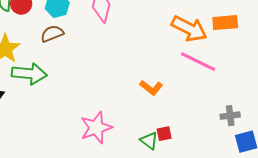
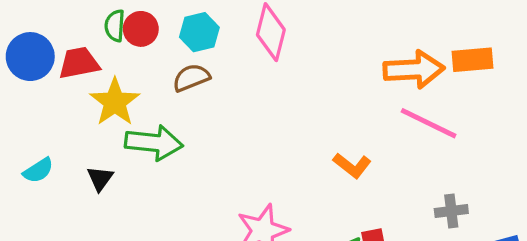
orange arrow: (189, 29) -> (414, 70), turned -30
gray cross: (230, 116) -> (451, 211), moved

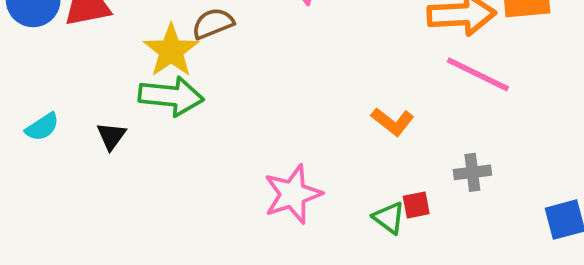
yellow star: (115, 102) -> (171, 51), moved
gray cross: (451, 211) -> (472, 172), moved

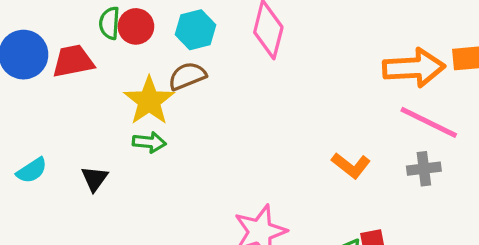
green arrow: (171, 96) -> (149, 142), size x0.6
gray cross: (472, 172) -> (424, 169), moved

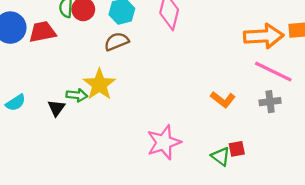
yellow star: (149, 101) -> (99, 84), moved
green arrow: (149, 142) -> (77, 95), moved

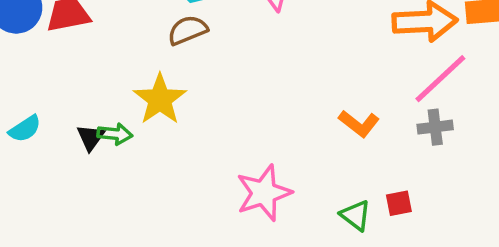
pink line: (273, 72) -> (440, 79), turned -69
green arrow: (77, 95) -> (115, 134), moved
red square: (237, 149) -> (399, 203), moved

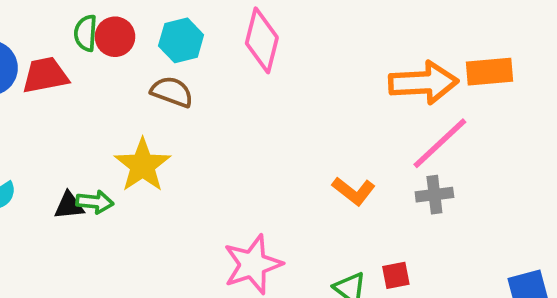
brown semicircle: (188, 30) -> (172, 92), turned 42
black triangle: (91, 137) -> (69, 206), turned 48

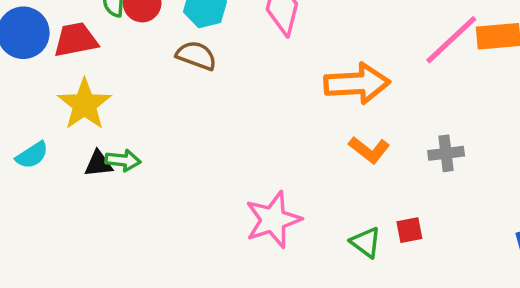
orange arrow: (423, 83) -> (357, 83), moved
pink line: (440, 143) -> (451, 40), moved
yellow star: (143, 165) -> (84, 104), moved

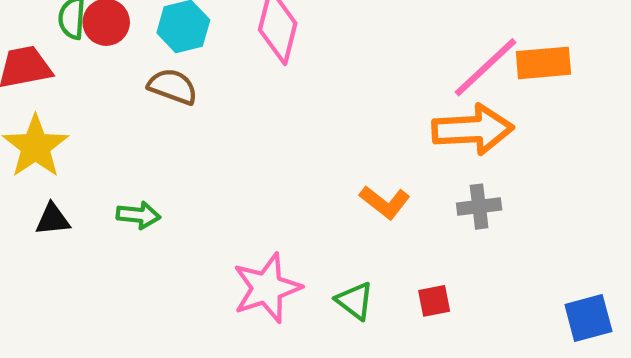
orange arrow: (357, 83) -> (473, 129), moved
green arrow: (123, 160) -> (138, 215), moved
green triangle: (366, 242) -> (355, 301), moved

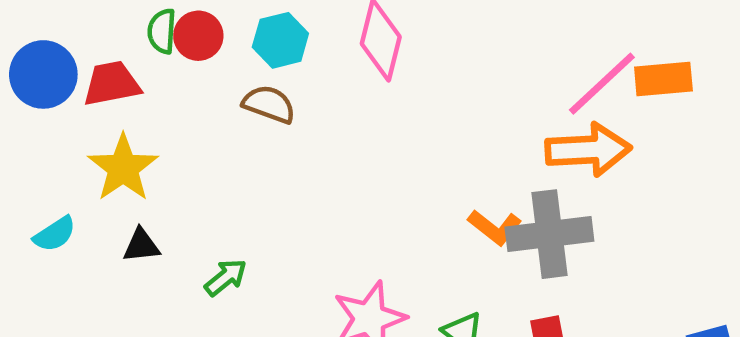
gray cross: (479, 207) -> (549, 234), moved, size x1.8
green arrow: (138, 215) -> (226, 277), moved, turned -45

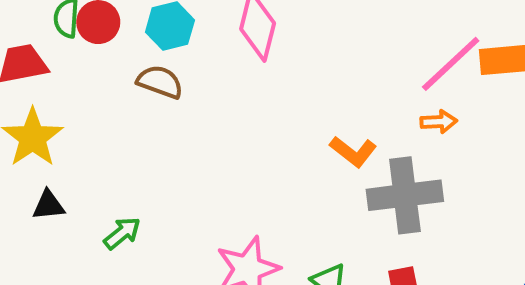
orange arrow: (588, 150) -> (439, 122), size x0.5
orange L-shape: (495, 227) -> (353, 152), moved

